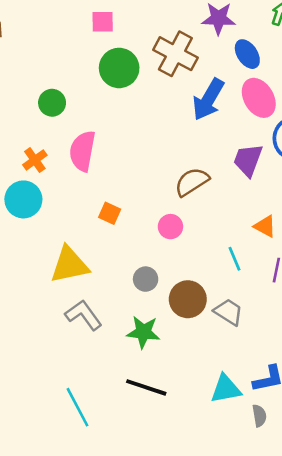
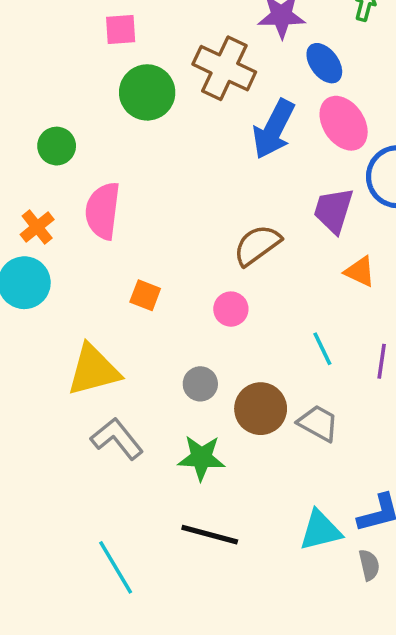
orange triangle: (265, 226) -> (360, 272), moved

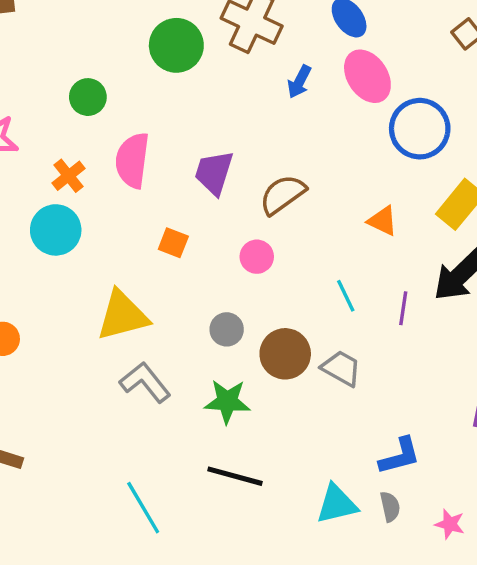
blue arrow: (274, 129) -> (299, 82), size x0.6
purple trapezoid: (333, 210) -> (214, 173), moved
cyan triangle: (320, 530) -> (337, 504), moved

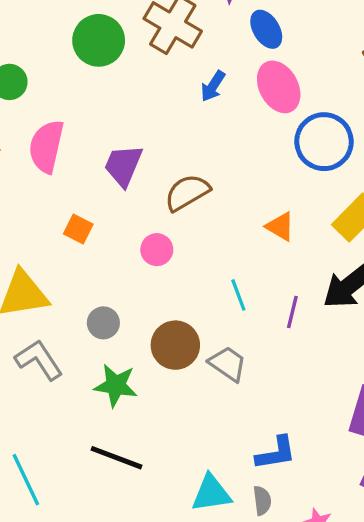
gray circle: (227, 329) -> (103, 323), moved

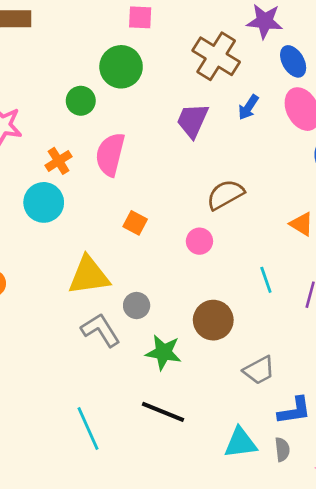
green circle: (99, 40) -> (121, 67), moved
purple trapezoid: (123, 165) -> (192, 120), moved
gray circle: (103, 323) -> (137, 306), moved
gray trapezoid: (228, 364) -> (259, 370), moved, turned 116

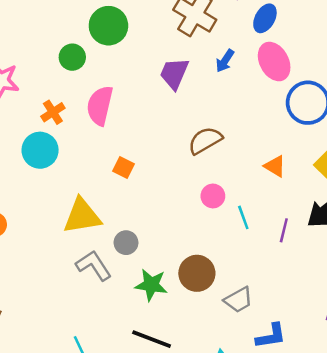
blue ellipse: (293, 61) -> (265, 18), turned 60
pink circle: (199, 241) -> (213, 196), moved
brown circle: (213, 320) -> (197, 273), moved

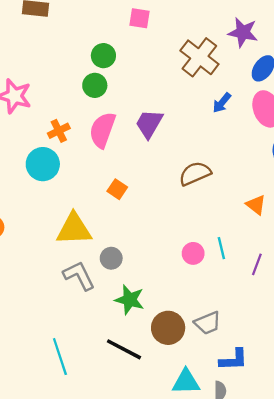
green circle: (108, 26) -> (103, 56), moved, size x0.7
green circle: (72, 57) -> (95, 85), moved
purple trapezoid: (174, 74) -> (149, 124), moved
pink circle: (213, 196) -> (193, 253), moved
brown circle: (197, 273) -> (168, 328), moved

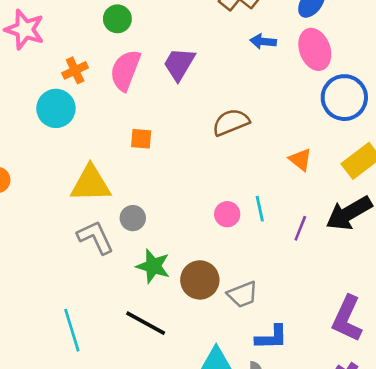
blue arrow: (222, 103) -> (263, 41), turned 55
orange square: (117, 189) -> (141, 139), turned -30
brown circle: (168, 328) -> (200, 280), moved

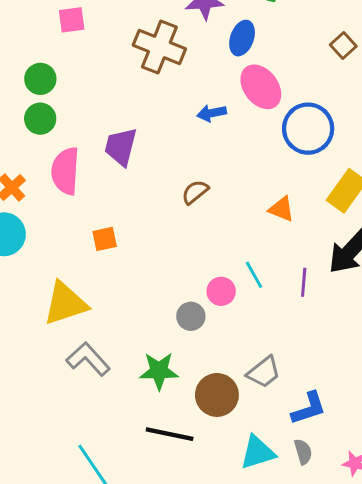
blue arrow: (263, 41) -> (212, 113), moved
brown semicircle: (231, 122) -> (195, 192), size x0.7
gray circle: (133, 218) -> (191, 316), moved
brown circle: (200, 280) -> (217, 395), moved

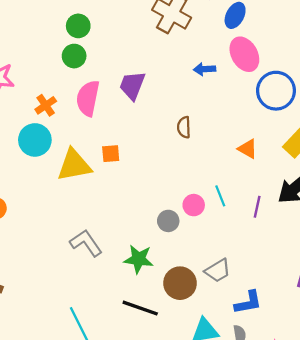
brown semicircle: (195, 192) -> (184, 127), turned -60
yellow triangle: (65, 303) -> (74, 165), moved

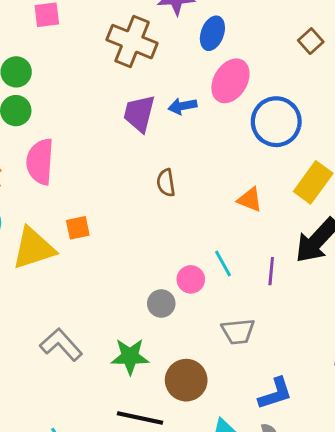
pink ellipse: (244, 54) -> (230, 81), turned 68
purple trapezoid: (132, 85) -> (139, 113), moved
gray trapezoid: (218, 271) -> (238, 331), moved, turned 32

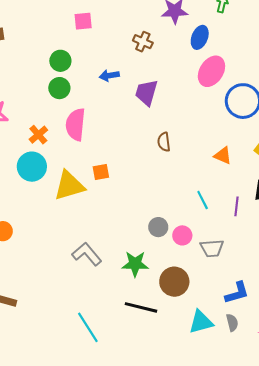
brown cross: (132, 42) -> (143, 42), size x0.6
blue arrow: (182, 106) -> (109, 76), moved
pink circle: (191, 279) -> (182, 235), moved

